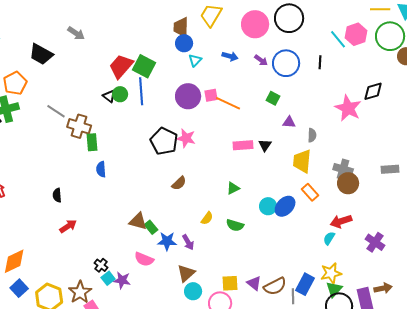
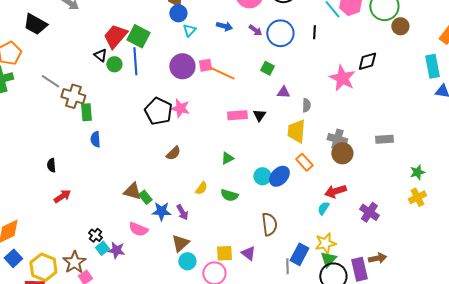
black triangle: (109, 96) -> (100, 55), moved
brown semicircle: (275, 286) -> (269, 224), moved, turned -70

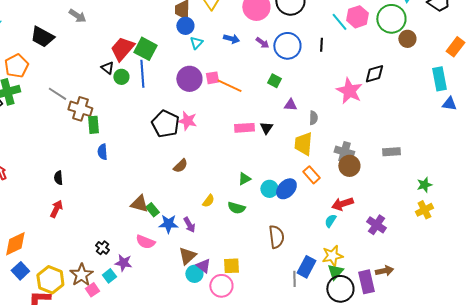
green triangle: (227, 158) -> (244, 179), moved
red arrow: (62, 196) -> (56, 209), moved, turned -30
cyan square: (102, 248) -> (109, 276), moved
purple triangle: (248, 253) -> (203, 266), moved

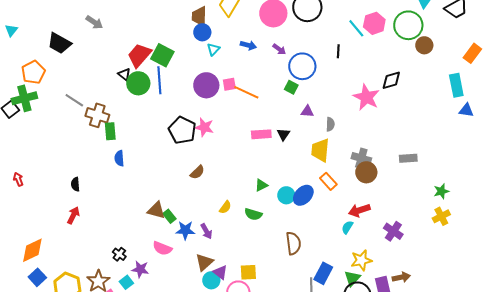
blue circle: (287, 46) -> (302, 66), moved
green circle: (121, 77) -> (138, 83), size x1.5
yellow star: (332, 256) -> (361, 260), moved

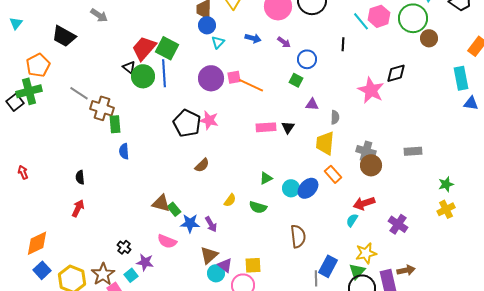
blue circle: (302, 66) -> (307, 59), size x0.7

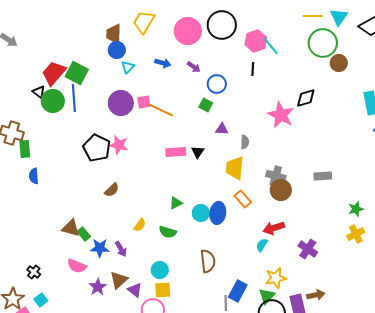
pink hexagon: (379, 16) -> (256, 41), moved
blue ellipse: (308, 188) -> (218, 213), turned -35
purple star: (145, 262) -> (98, 287), moved, turned 30
cyan circle: (216, 273) -> (160, 270), moved

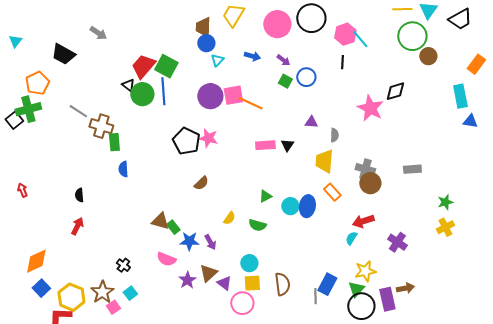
pink square: (144, 102) -> (233, 95), size x1.5
green square: (206, 105) -> (285, 81), moved
brown semicircle: (208, 261) -> (282, 284), moved

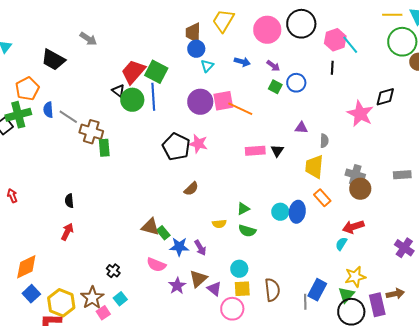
blue semicircle: (123, 169) -> (48, 110), moved
green triangle: (265, 196) -> (243, 209), moved
yellow semicircle: (229, 218) -> (219, 224), turned 48
purple cross: (397, 242) -> (404, 248), moved

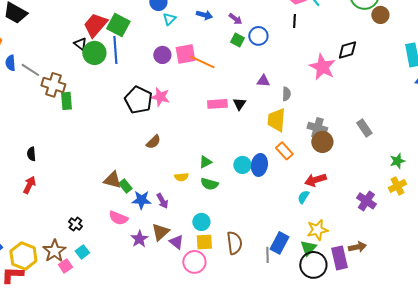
purple circle: (200, 102) -> (162, 55), size x0.7
gray rectangle: (402, 175) -> (364, 128), turned 60

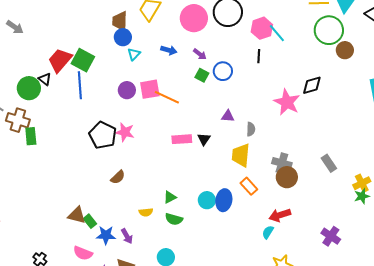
green circle: (94, 53) -> (29, 88), moved
yellow cross: (397, 186) -> (362, 183), moved

